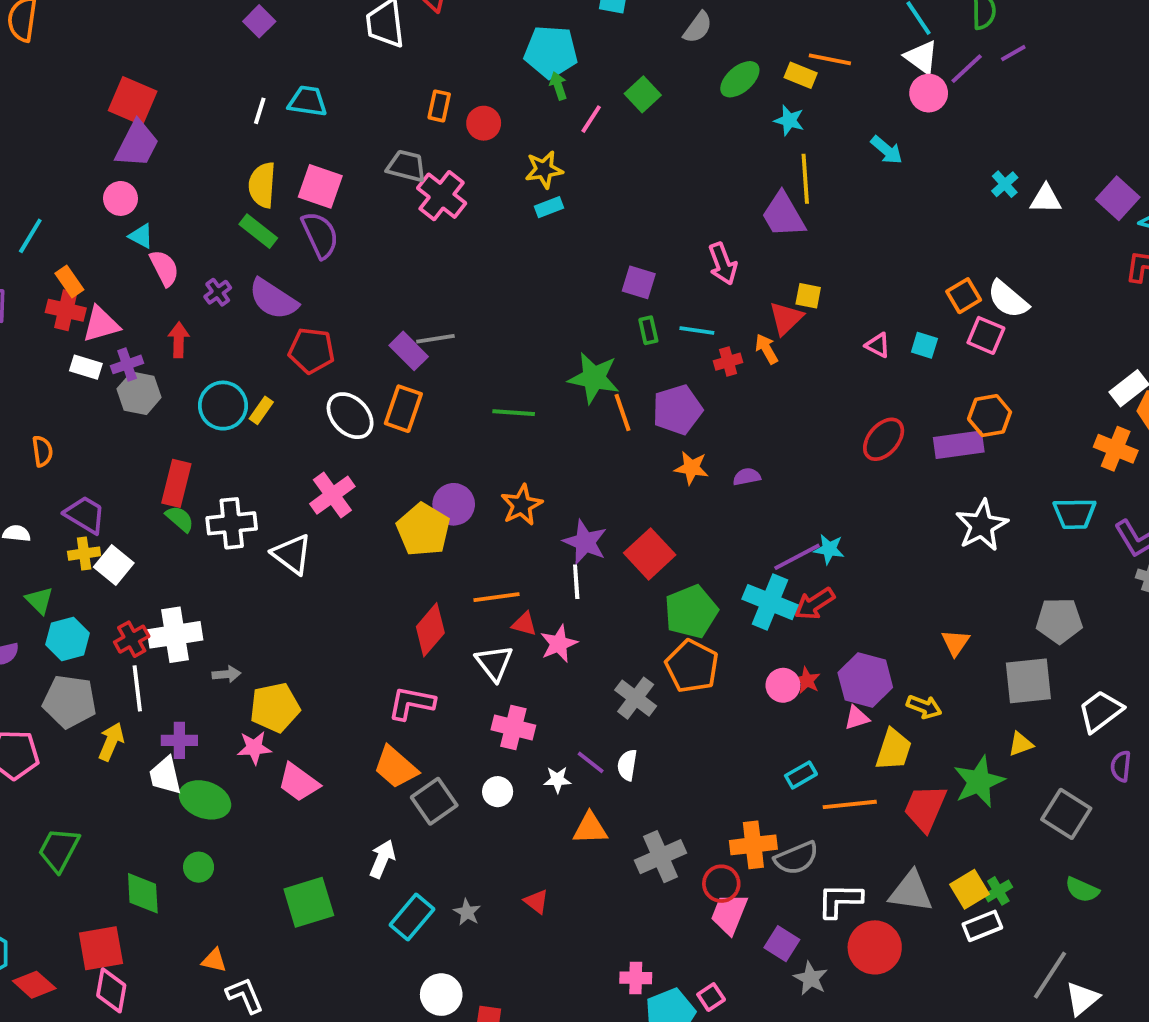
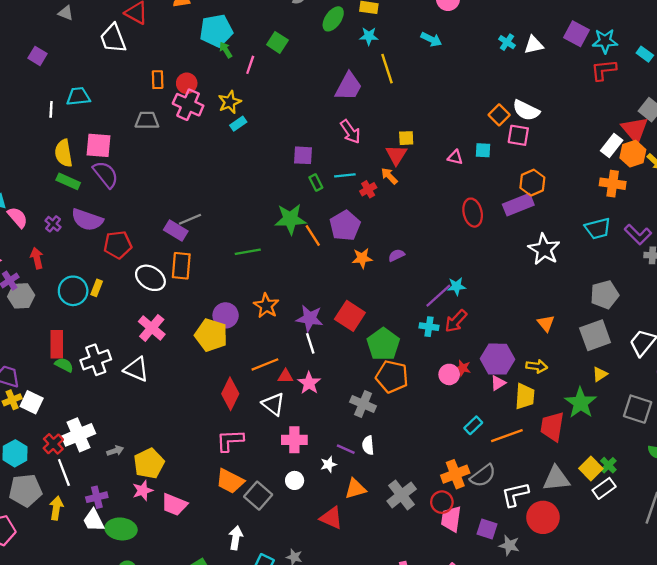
pink cross: (442, 196) -> (188, 105), moved
purple trapezoid: (783, 215) -> (349, 86), moved, turned -108
red ellipse: (884, 439) -> (473, 213), turned -40
cyan cross: (770, 602) -> (429, 327), size x0.6
red triangle: (536, 901) -> (331, 518), moved, size x1.5

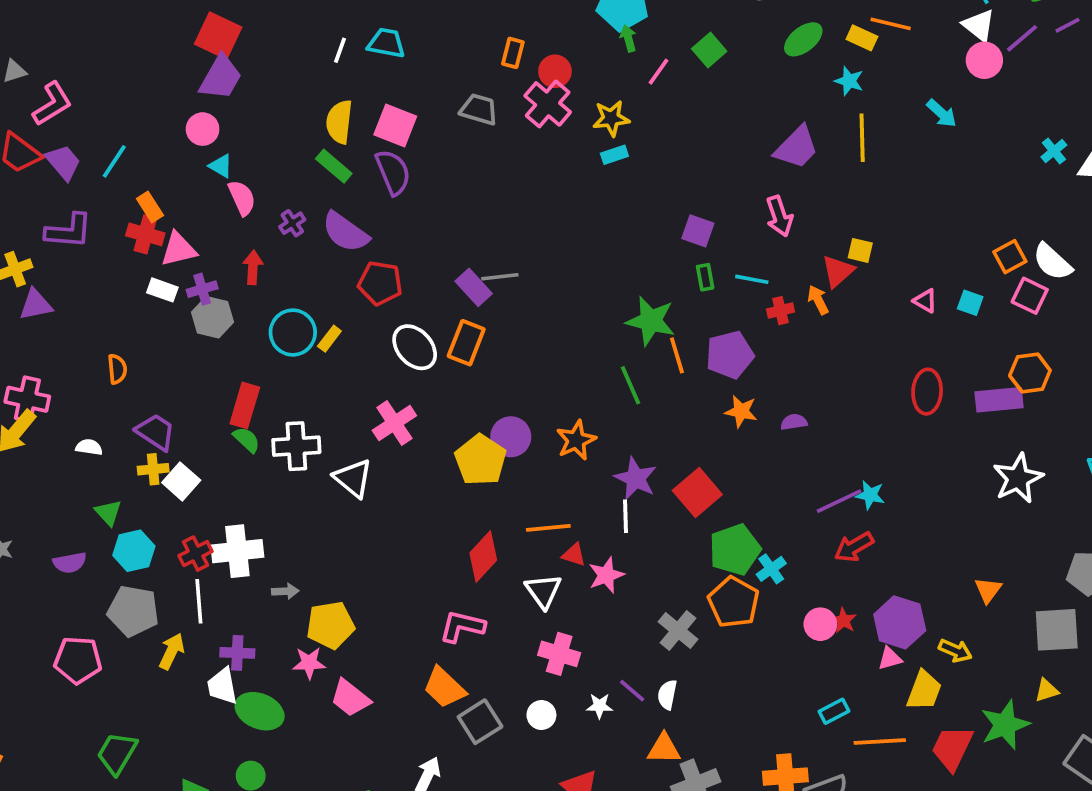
green line: (248, 252) -> (631, 385), moved, turned 60
cyan cross: (429, 327) -> (771, 569), moved, turned 30
orange triangle: (355, 489) -> (664, 749), moved

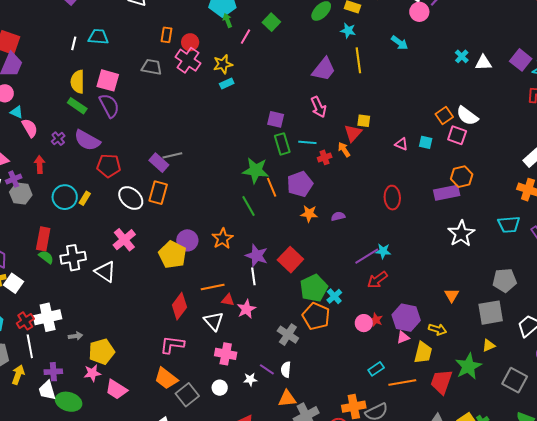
green rectangle: (705, 277) -> (282, 144), size x1.5
red ellipse: (927, 392) -> (392, 198), moved

